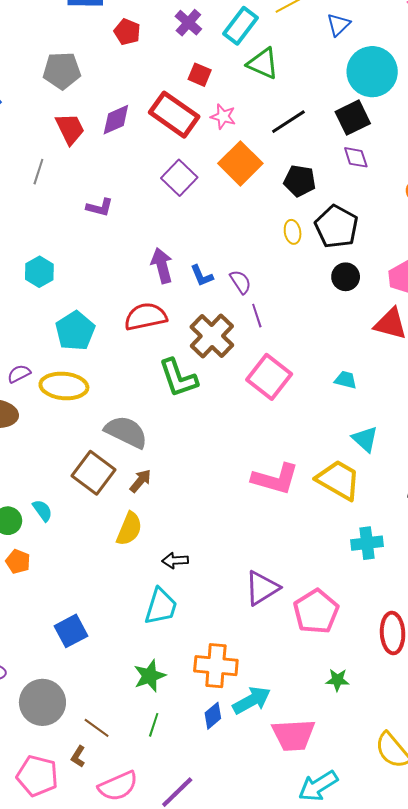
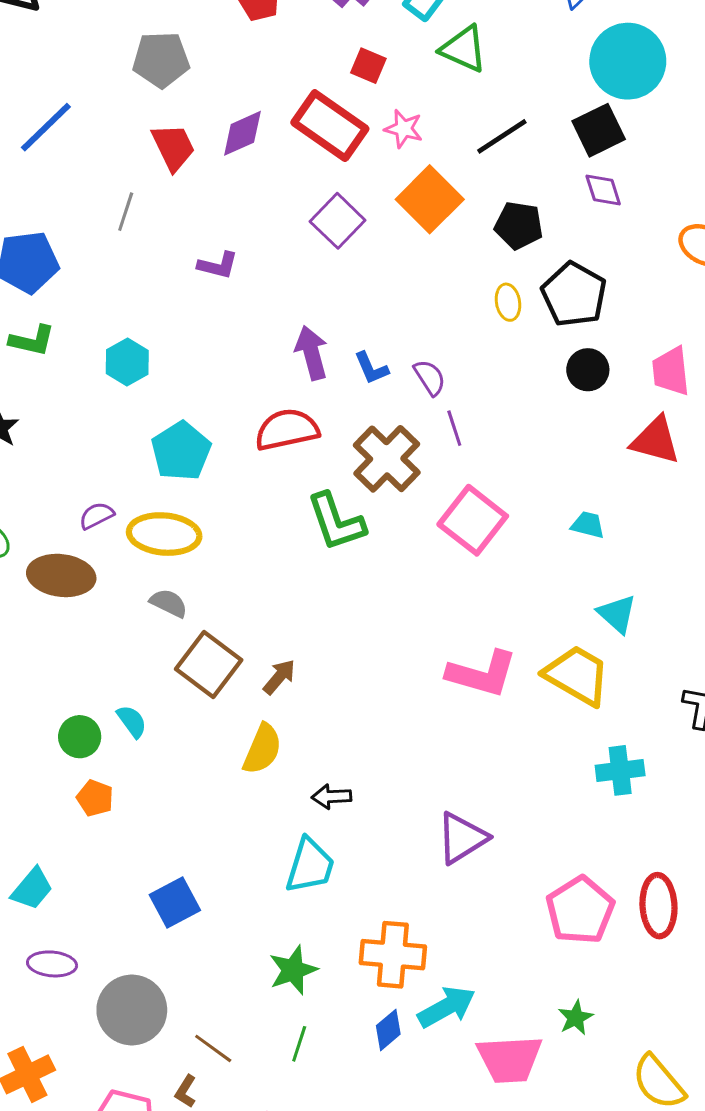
gray semicircle: (126, 432) -> (169, 603), moved, size x0.6
pink pentagon: (316, 612) -> (580, 910), moved
green star: (337, 680) -> (576, 1018), moved, turned -30

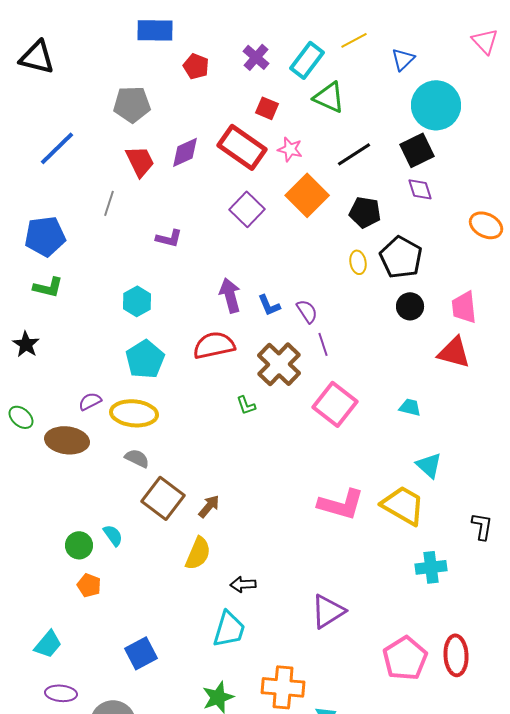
cyan hexagon: (127, 362) -> (137, 301), moved
green L-shape: (336, 522) -> (246, 405), size x0.5

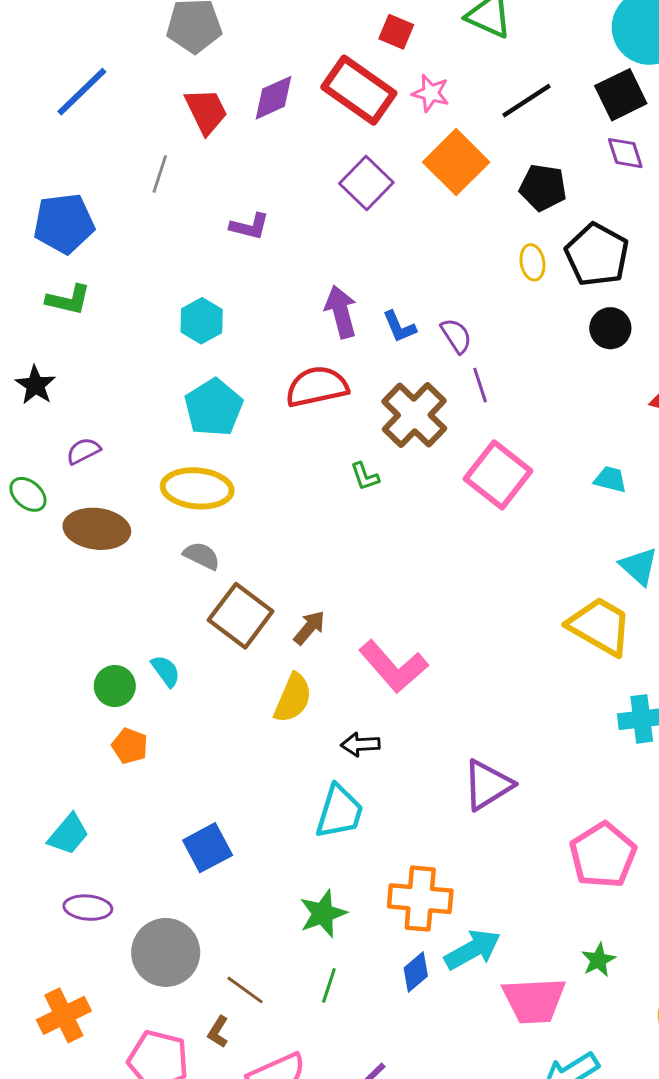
purple semicircle: (90, 401) -> (83, 451), moved
pink L-shape: (341, 504) -> (393, 667), moved, turned 33

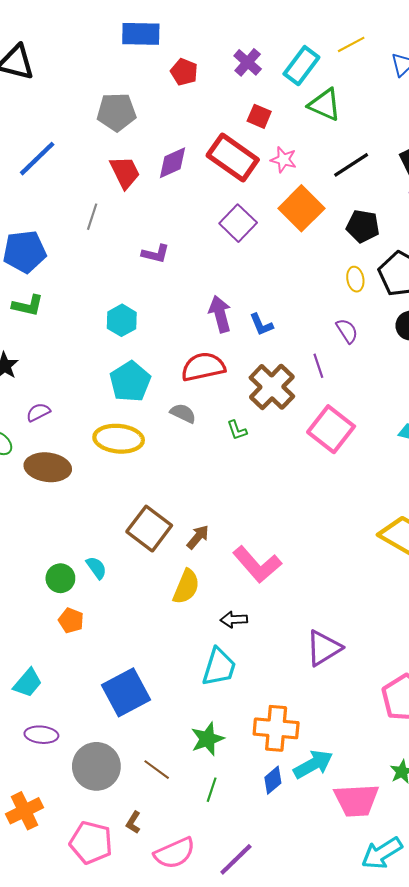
purple semicircle: (456, 336) -> (347, 331), moved
gray semicircle: (202, 556) -> (183, 413), moved
blue square: (208, 848) -> (126, 692), size x1.4
brown line: (245, 990) -> (157, 770), moved

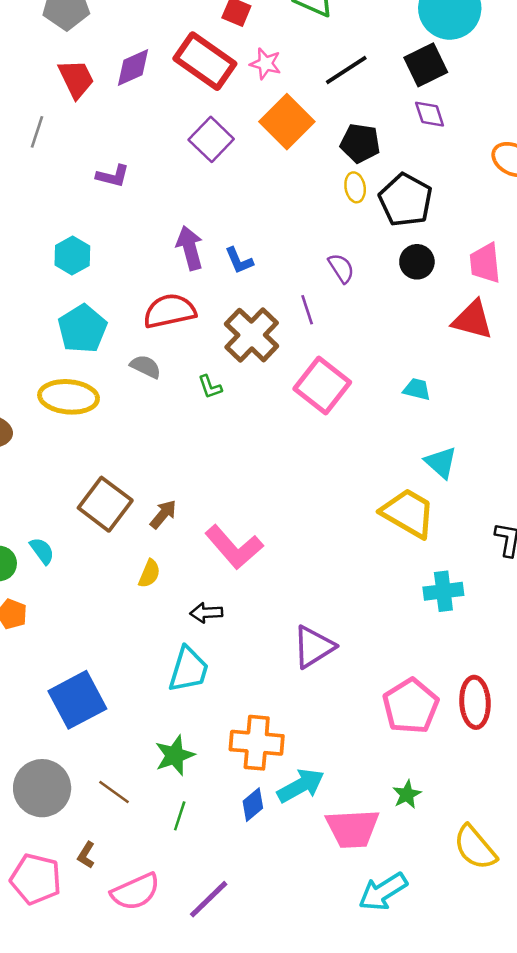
yellow ellipse: (355, 279) -> (355, 187), moved
yellow semicircle: (186, 587) -> (149, 574), size x0.7

